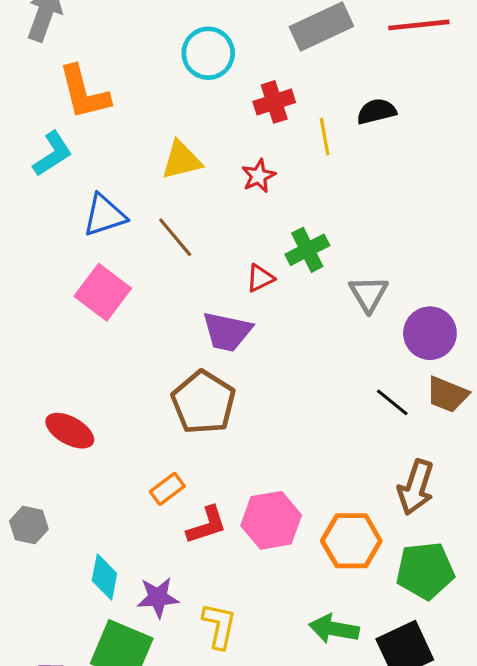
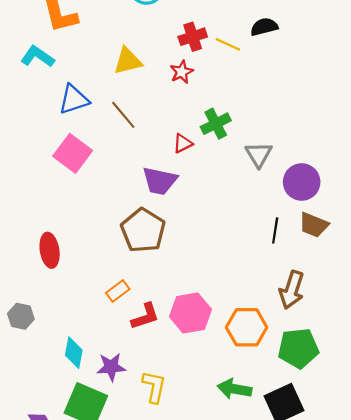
red cross: (274, 102) -> (193, 37), moved
yellow line: (325, 137) -> (228, 44), turned -55
cyan L-shape: (52, 154) -> (37, 57), turned -112
black line: (392, 402) -> (275, 230), turned 60
red ellipse: (70, 431) -> (50, 250), turned 52

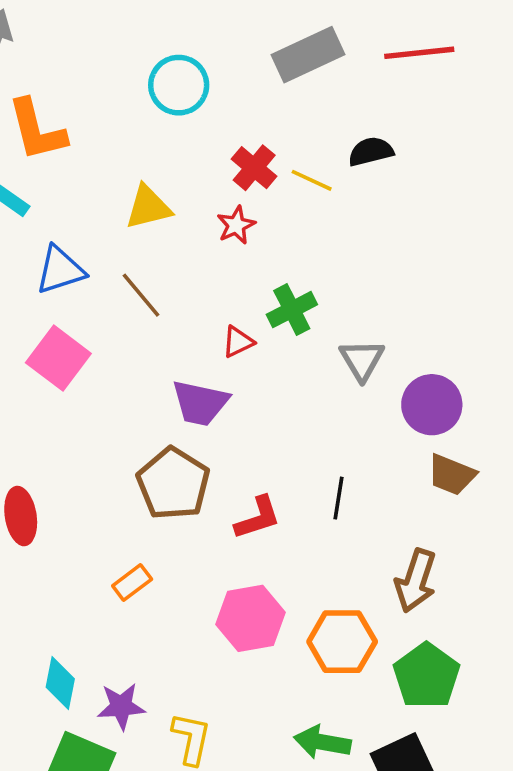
red cross: (193, 37) -> (254, 168), turned -32
black line: (275, 230) -> (338, 498), moved
red L-shape: (145, 316) -> (258, 518), moved
green pentagon: (298, 348) -> (426, 676), turned -30

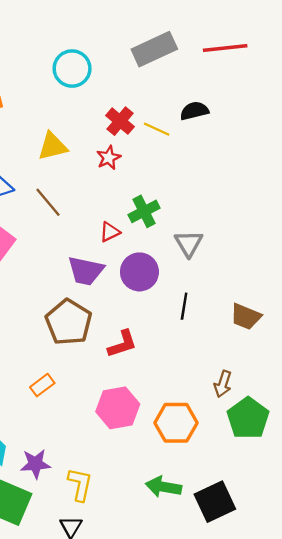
purple circle: (432, 405) -> (139, 272), moved
black line: (338, 498) -> (184, 306), moved
brown arrow: (416, 581) -> (223, 384), size x0.7
green pentagon: (426, 676) -> (248, 418), moved

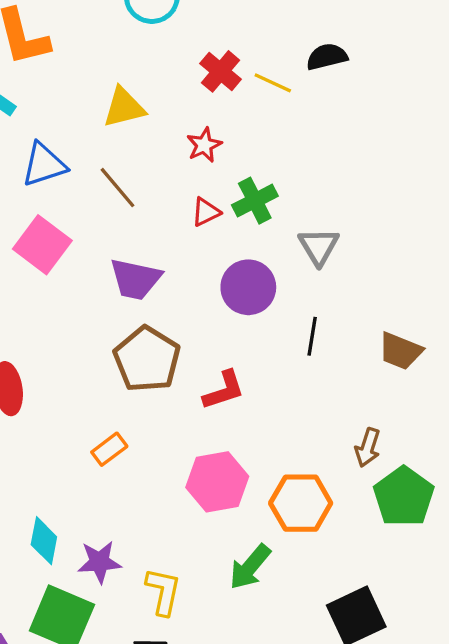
red star: (109, 158) -> (204, 145), moved
red triangle: (110, 232) -> (206, 212), moved
purple trapezoid: (86, 271) -> (135, 279), moved
green arrow: (163, 487) -> (250, 567), moved, turned -60

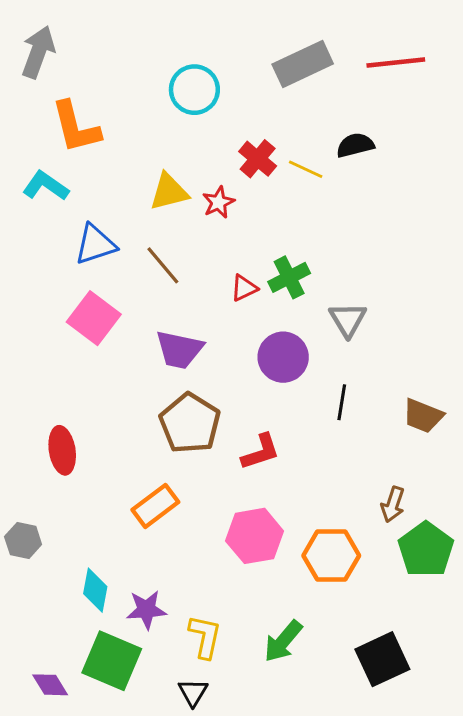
red star: (204, 145) -> (218, 202), moved
orange rectangle: (109, 449) -> (155, 506), size x1.4
green arrow: (250, 567) -> (283, 641), moved

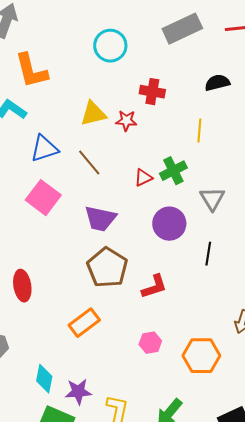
red cross: (258, 159) -> (152, 92), turned -30
yellow line: (306, 169) -> (199, 131), moved, turned 70
red star: (218, 202) -> (126, 121), turned 30
pink hexagon: (255, 536) -> (150, 343), size x0.6

